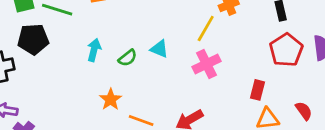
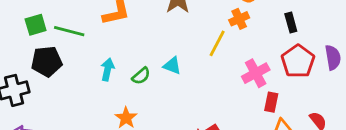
pink cross: (206, 64) -> (256, 73), moved

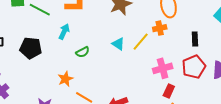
black pentagon: (47, 61) -> (31, 48), moved
cyan triangle: (172, 66) -> (118, 44), moved
cyan arrow: (107, 69) -> (64, 32), moved

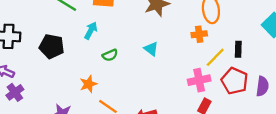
yellow line: (141, 42) -> (215, 57), moved
red pentagon: (194, 67) -> (235, 81), turned -30

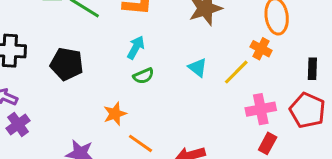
cyan arrow: (91, 30) -> (136, 47), moved
orange cross: (199, 34) -> (261, 49), turned 35
yellow line: (215, 57) -> (236, 72), moved

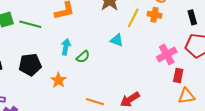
cyan arrow: (136, 47) -> (66, 47), moved
yellow line: (236, 72) -> (133, 18), moved
orange star: (115, 114) -> (58, 80), moved

